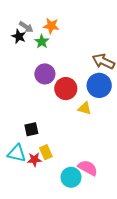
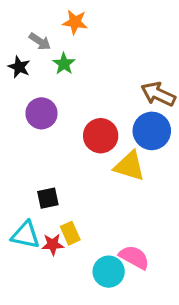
orange star: (51, 26) -> (75, 22), moved
black star: (19, 36) -> (19, 67), moved
purple circle: (45, 74) -> (41, 113), moved
yellow triangle: (85, 108) -> (129, 166), size x1.5

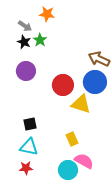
black star: (19, 67) -> (24, 42), moved
yellow rectangle: (70, 233) -> (72, 139), moved
cyan triangle: (26, 235) -> (29, 147), moved
red star: (53, 244) -> (26, 168), moved

